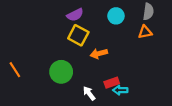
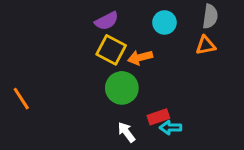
orange arrow: (99, 54) -> (140, 57), moved
green circle: (61, 72) -> (122, 88), moved

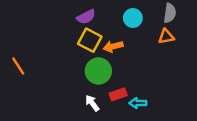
orange line: (21, 99) -> (18, 66), moved
red rectangle: (158, 117) -> (118, 94), moved
white arrow: (126, 132) -> (92, 103), moved

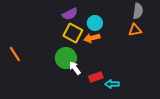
cyan circle: (133, 18) -> (95, 23), moved
green circle: (98, 71) -> (66, 58), moved
white arrow: (92, 103) -> (75, 68), moved

